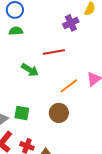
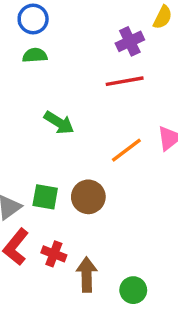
red line: (54, 52) -> (125, 81), moved
brown circle: (59, 113) -> (88, 197), moved

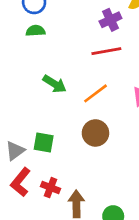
orange line: (126, 150) -> (95, 93), moved
brown circle: (88, 197) -> (95, 133), moved

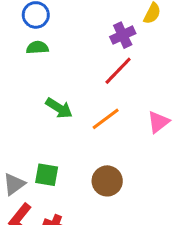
red line: (106, 51) -> (118, 71), turned -36
brown circle: (95, 133) -> (107, 181), moved

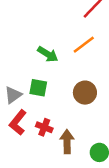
green arrow: (59, 108) -> (48, 54), moved

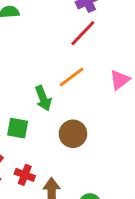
green arrow: (48, 54) -> (43, 98), moved, turned 36

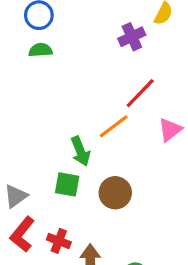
red line: (83, 33) -> (140, 93), moved
green square: (18, 128) -> (67, 184), moved

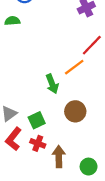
green semicircle: (41, 50) -> (12, 21), moved
green square: (67, 184) -> (37, 120), moved, turned -35

